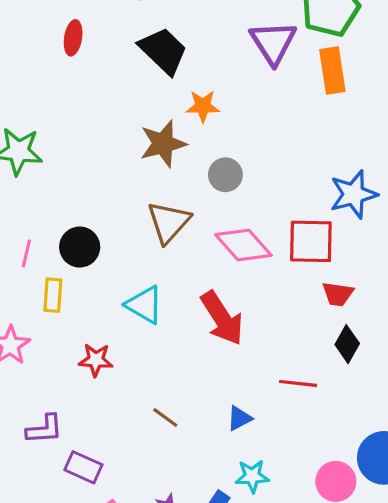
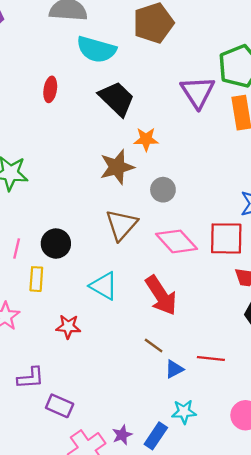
red line: (298, 383) -> (211, 359), moved
brown line: (165, 418) -> (154, 346), moved

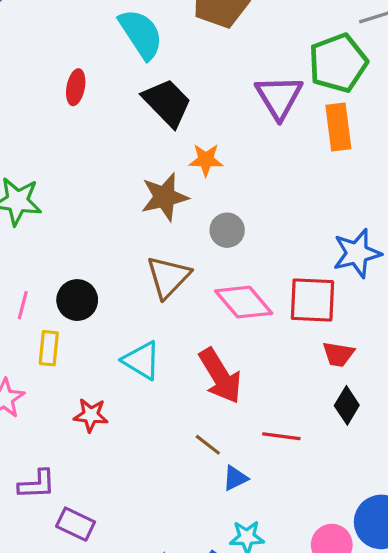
cyan semicircle: (96, 49) -> (141, 34), turned -141
red line: (211, 359) -> (281, 436), moved

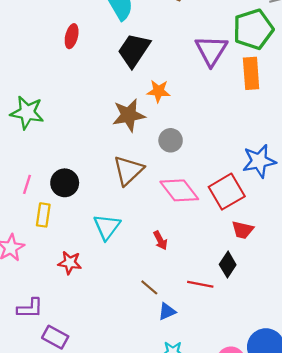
black trapezoid: (167, 103) -> (134, 50), turned -105
red square: (312, 300) -> (227, 192), turned -36
cyan triangle: (142, 360) -> (107, 227), turned 32
red arrow: (220, 376) -> (160, 240), size x0.5
black diamond: (347, 405) -> (228, 265), moved

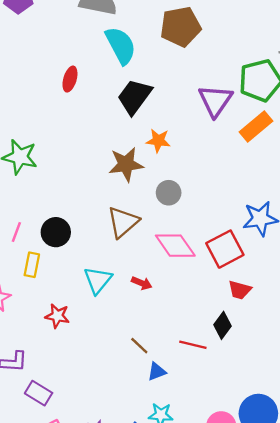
orange rectangle: (251, 73) -> (256, 127), turned 52
red arrow: (160, 240) -> (142, 283), moved, turned -42

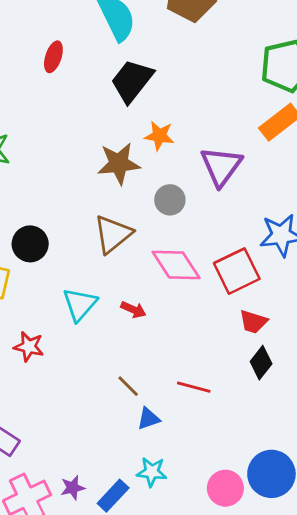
purple triangle: (215, 101) -> (221, 166), moved
black diamond: (222, 325) -> (261, 363), moved

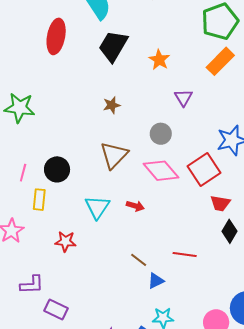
red ellipse: (53, 57) -> (56, 36), size x1.6
orange star: (159, 136) -> (159, 60), moved, turned 30
brown star: (119, 163) -> (112, 105), size x0.6
purple triangle: (221, 166) -> (184, 98), size x0.6
gray circle: (170, 200) -> (161, 134), moved

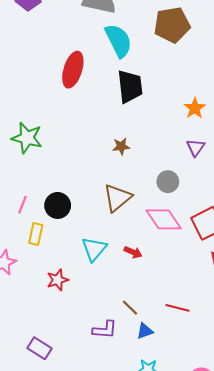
black trapezoid: (113, 46) -> (130, 86), turned 136
orange star: (159, 60) -> (195, 108), moved
red star: (66, 241) -> (58, 280), turned -30
purple L-shape: (32, 285) -> (105, 330), moved

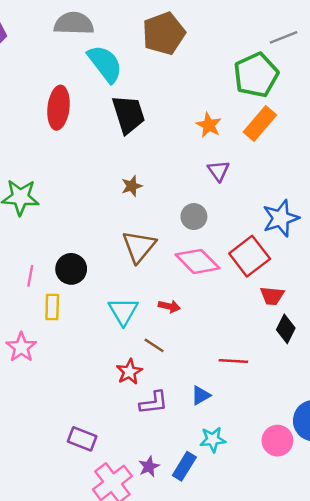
red star: (58, 280) -> (129, 372), moved
brown line: (130, 308) -> (154, 345), moved

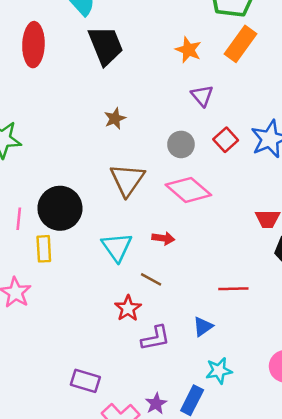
red square: (250, 256) -> (226, 140), moved, size x0.6
black circle: (71, 269) -> (60, 208), size x1.4

